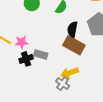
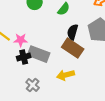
gray rectangle: (41, 54) -> (39, 54), size x1.5
gray cross: (63, 84) -> (33, 85), moved

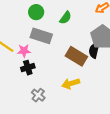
black semicircle: (73, 32) -> (94, 50), moved
gray rectangle: (39, 54) -> (41, 36), moved

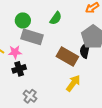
green circle: (36, 12) -> (23, 20), moved
yellow arrow: (71, 84) -> (73, 83), moved, turned 144

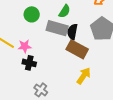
gray rectangle: (32, 37) -> (57, 28), moved
black semicircle: (85, 50) -> (72, 32), moved
black cross: (19, 69) -> (29, 63), turned 32

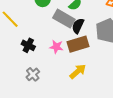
pink star: (25, 46) -> (56, 47), moved
brown rectangle: (77, 49) -> (78, 44), turned -60

